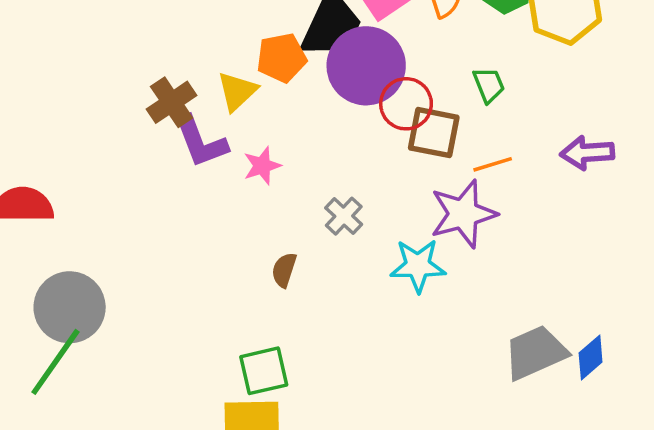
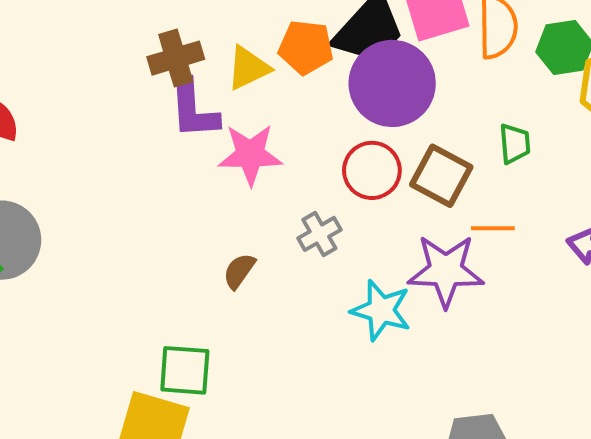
red circle: (406, 104) -> (372, 170), moved
pink star: (262, 166) -> (250, 154), size x1.5

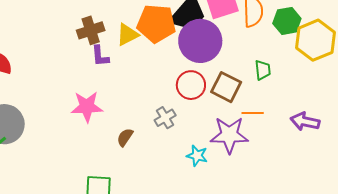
orange pentagon: (306, 47) -> (156, 24), size x1.4
purple L-shape: (193, 109) -> (100, 56), size x0.7
pink star: (250, 154) -> (87, 107), moved
cyan star: (381, 310) -> (197, 156), size x0.7

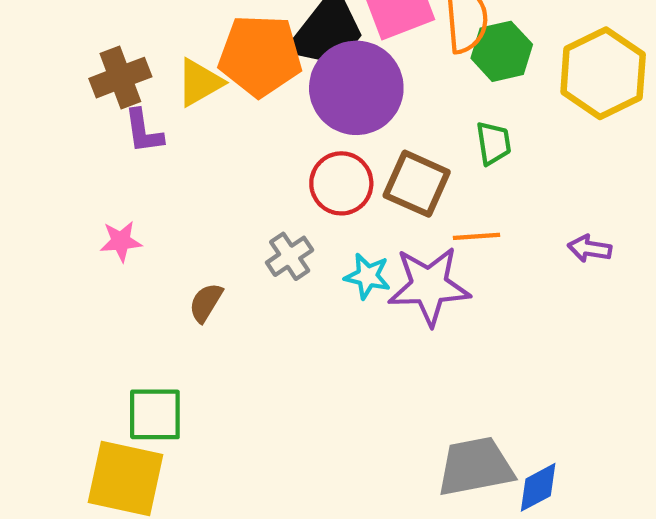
green hexagon: (287, 21) -> (502, 51), moved
pink star: (87, 107) -> (121, 241), size x0.6
purple arrow: (305, 121) -> (590, 249), size x0.7
cyan star: (197, 156) -> (367, 276), moved

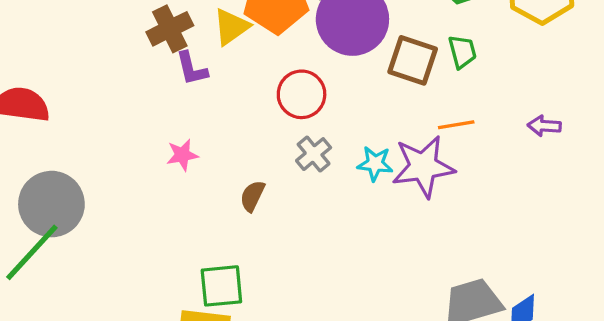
red circle: (341, 183) -> (302, 94), moved
brown square: (417, 184) -> (413, 60), moved

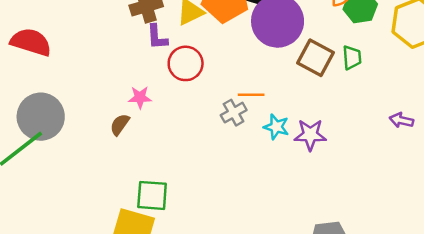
red circle: (302, 94) -> (186, 63), moved
orange line: (456, 125) -> (251, 95), moved
purple star: (423, 167) -> (310, 135), size x0.7
brown semicircle: (252, 196) -> (120, 125), moved

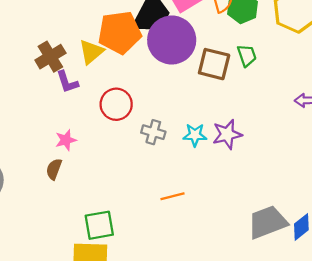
red circle: (186, 63) -> (116, 104), moved
orange line: (251, 95) -> (173, 196), moved
gray cross: (234, 113) -> (153, 132), turned -30

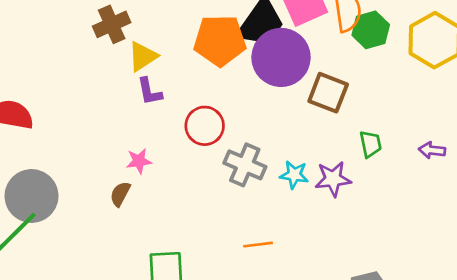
yellow triangle: (91, 52) -> (143, 56), moved
green trapezoid: (247, 56) -> (370, 144), moved
brown cross: (50, 57) -> (112, 24), moved
gray cross: (153, 132) -> (245, 165), size x1.4

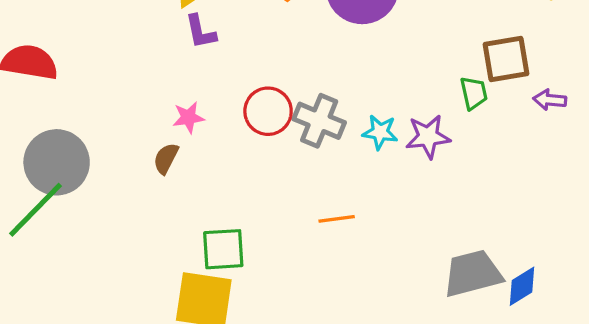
brown square: (328, 93) -> (506, 59), moved, turned -30
red circle: (205, 126) -> (268, 111), moved

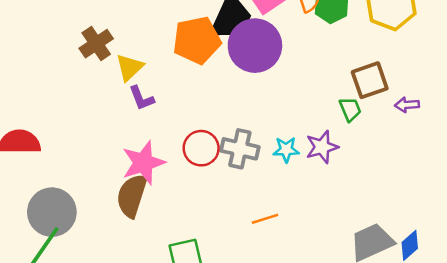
pink star: (188, 118) -> (143, 163), size x1.8
brown semicircle: (166, 158) -> (132, 196), size x1.8

